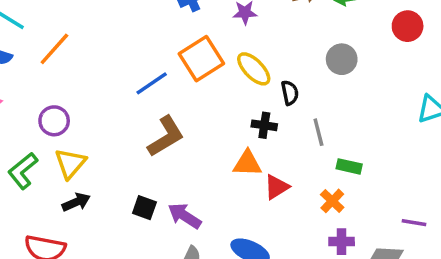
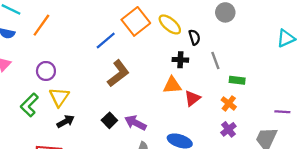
black square: (144, 208) -> (109, 120), turned 32
purple cross: (342, 242) -> (228, 129), moved, turned -32

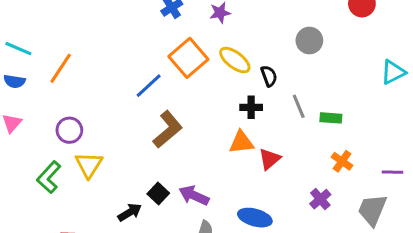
green rectangle: (237, 80) -> (331, 118), moved
orange cross: (229, 103) -> (342, 161), moved
black arrow: (66, 121) -> (130, 212), moved

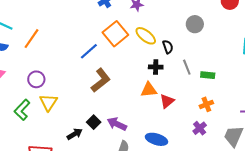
orange cross: (342, 161) -> (206, 104), moved, turned 32

